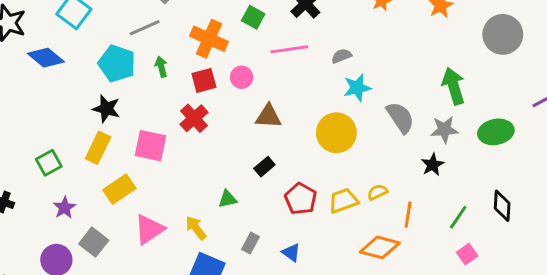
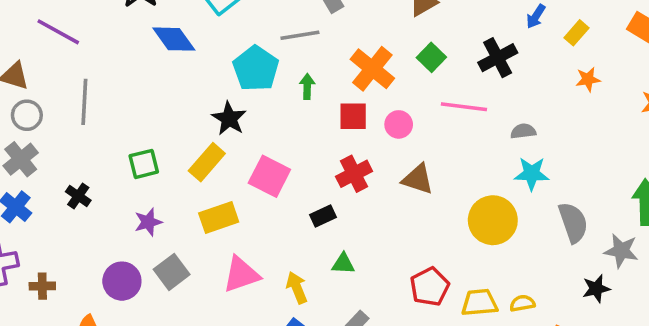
red cross: (194, 118) -> (354, 174), moved
black rectangle: (264, 167) -> (323, 216), moved

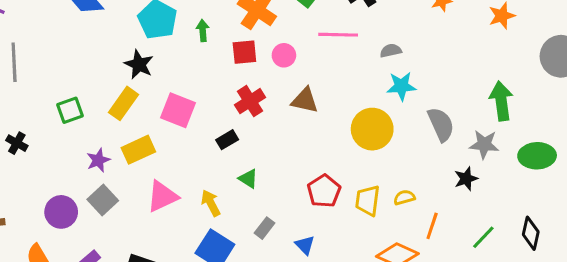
purple star: (148, 222) -> (98, 160), moved
green triangle: (343, 264) -> (248, 179), turned 35
yellow trapezoid: (479, 303) -> (368, 200), turned -72

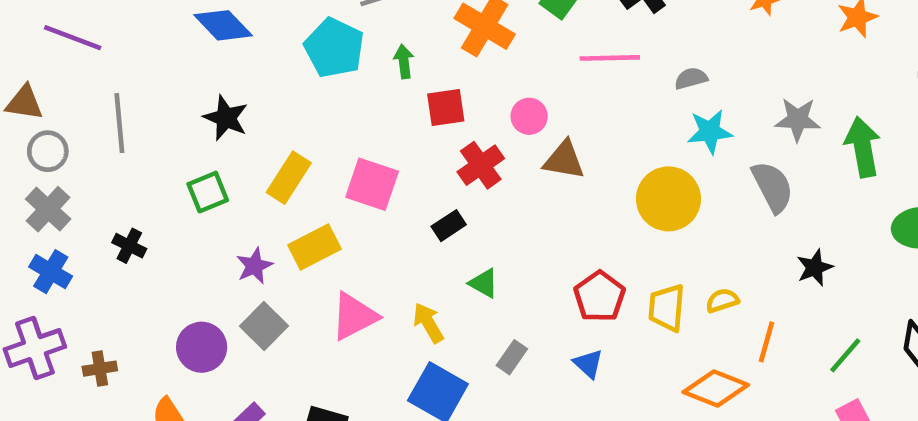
red square: (244, 52) -> (446, 107), moved
pink circle: (284, 55) -> (529, 116), moved
black star: (139, 64) -> (226, 118), moved
gray star: (484, 144) -> (798, 120), moved
blue triangle: (305, 245) -> (588, 364), moved

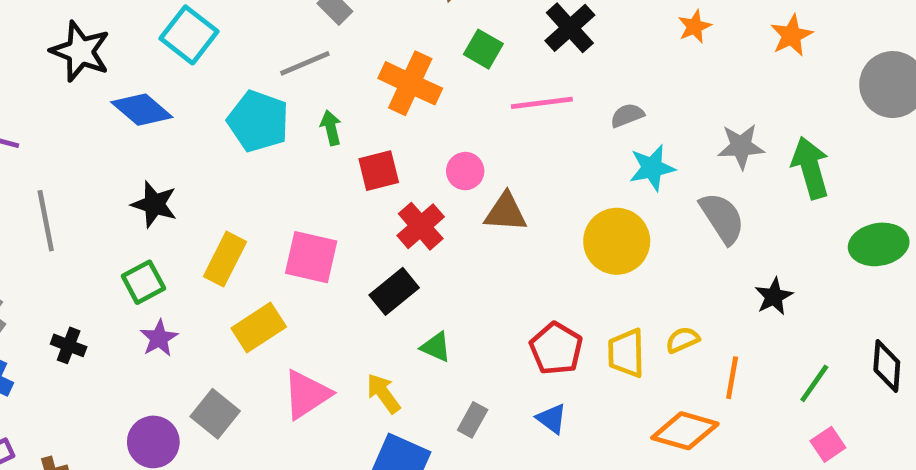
black rectangle: (449, 226) -> (394, 291), size x1.4
purple star: (254, 266) -> (159, 338), moved

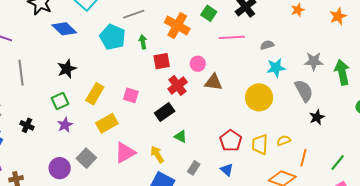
black star: (154, 204) -> (67, 69), turned 30
pink square: (311, 257) -> (131, 95), size x0.7
black star: (774, 296) -> (317, 117), moved

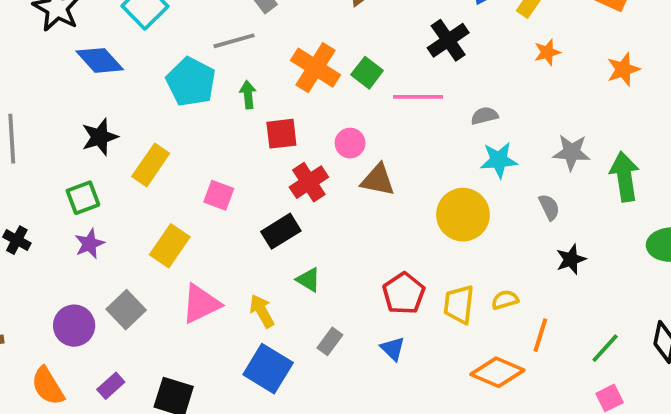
green square: (209, 13) -> (367, 73), moved
gray semicircle: (304, 91) -> (549, 207), size x0.6
yellow rectangle: (95, 94) -> (151, 165), moved
yellow rectangle: (107, 123) -> (170, 246), turned -30

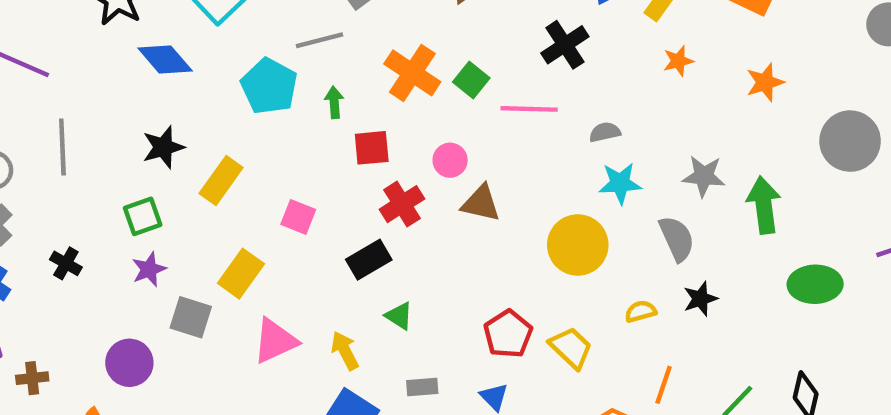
gray semicircle: (549, 207) -> (677, 238), size x1.5
yellow semicircle: (505, 300) -> (641, 311), moved
yellow trapezoid: (459, 304) -> (571, 348), turned 126
gray square: (126, 310) -> (191, 317), moved, turned -30
gray rectangle: (330, 341) -> (422, 387), turned 48

